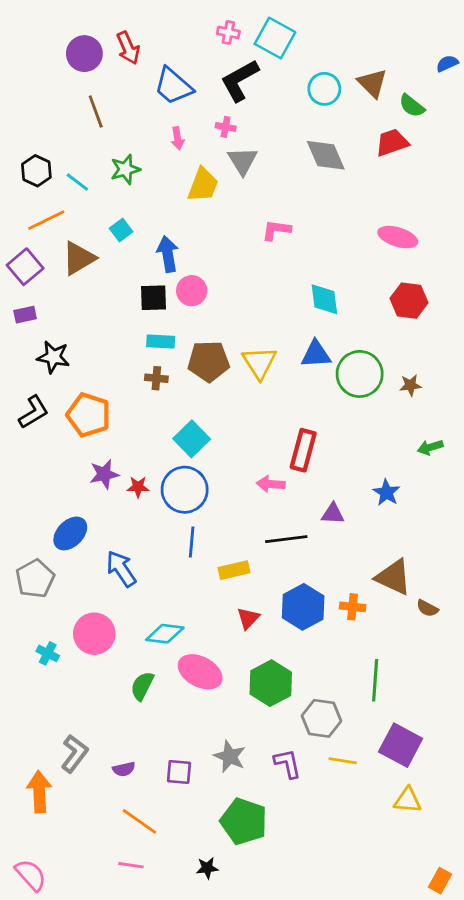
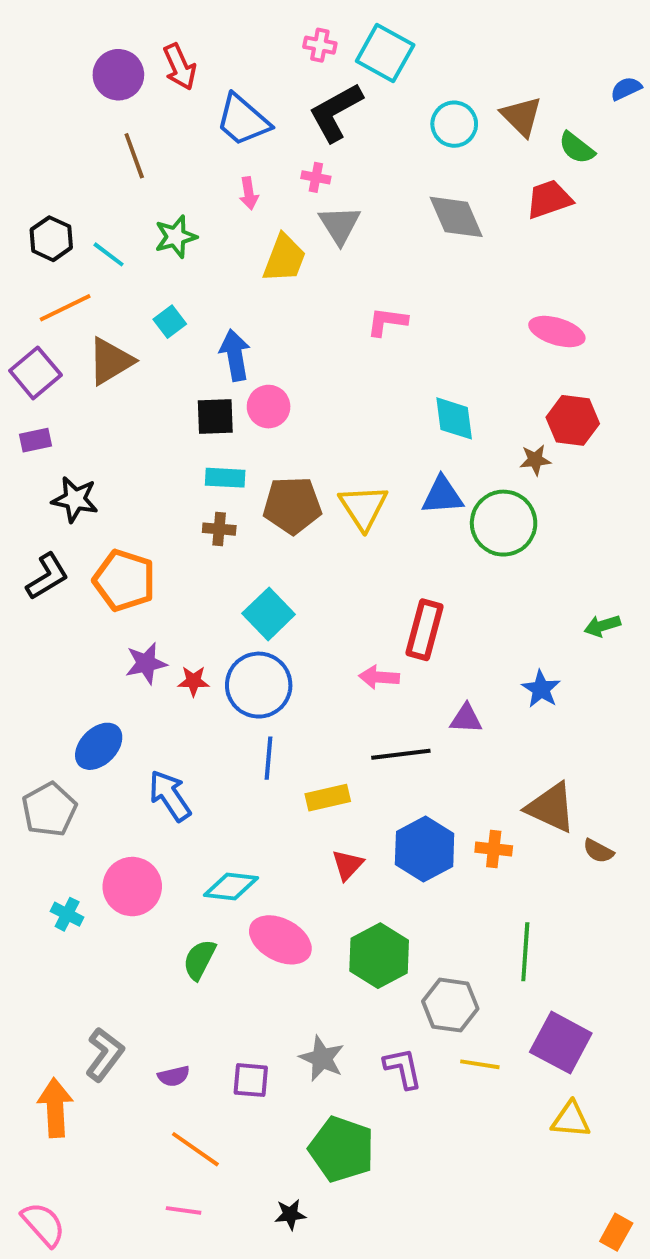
brown star: (410, 385) -> (535, 460), moved

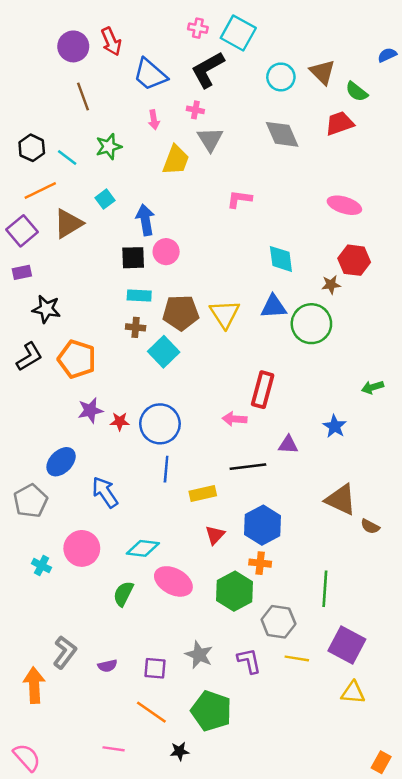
cyan square: (269, 614) -> (164, 352), moved
orange cross: (494, 849) -> (260, 563), moved
orange line: (195, 1149) -> (151, 712), moved

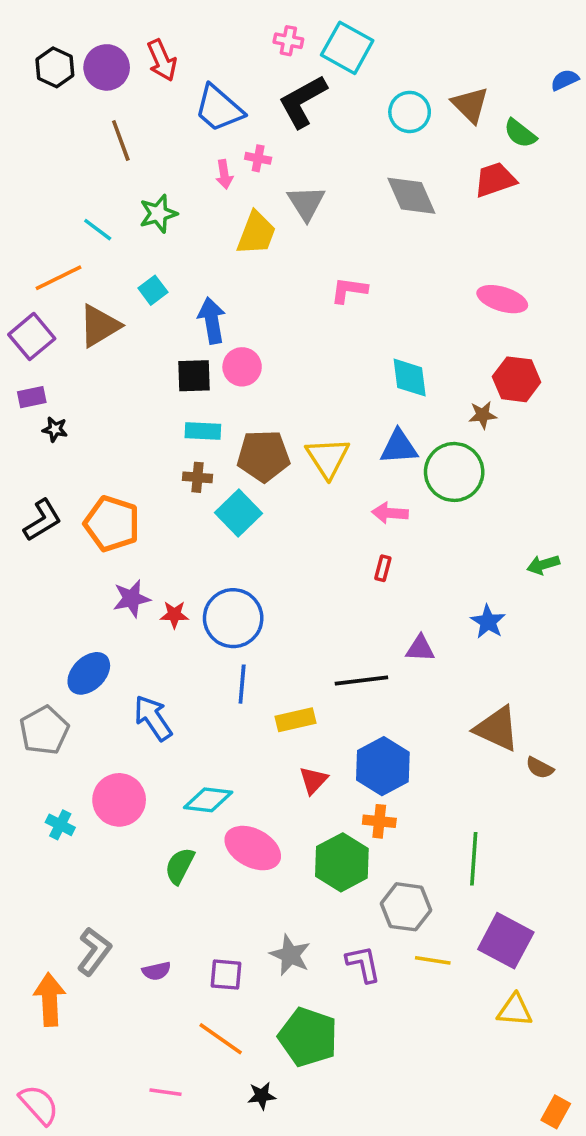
pink cross: (195, 110) -> (258, 158), moved
black hexagon: (32, 148) -> (55, 67), moved
black star: (46, 309) -> (55, 429), moved, size x0.6
red rectangle: (263, 390) -> (383, 568), size x0.5
pink arrow: (234, 419) -> (390, 513), moved

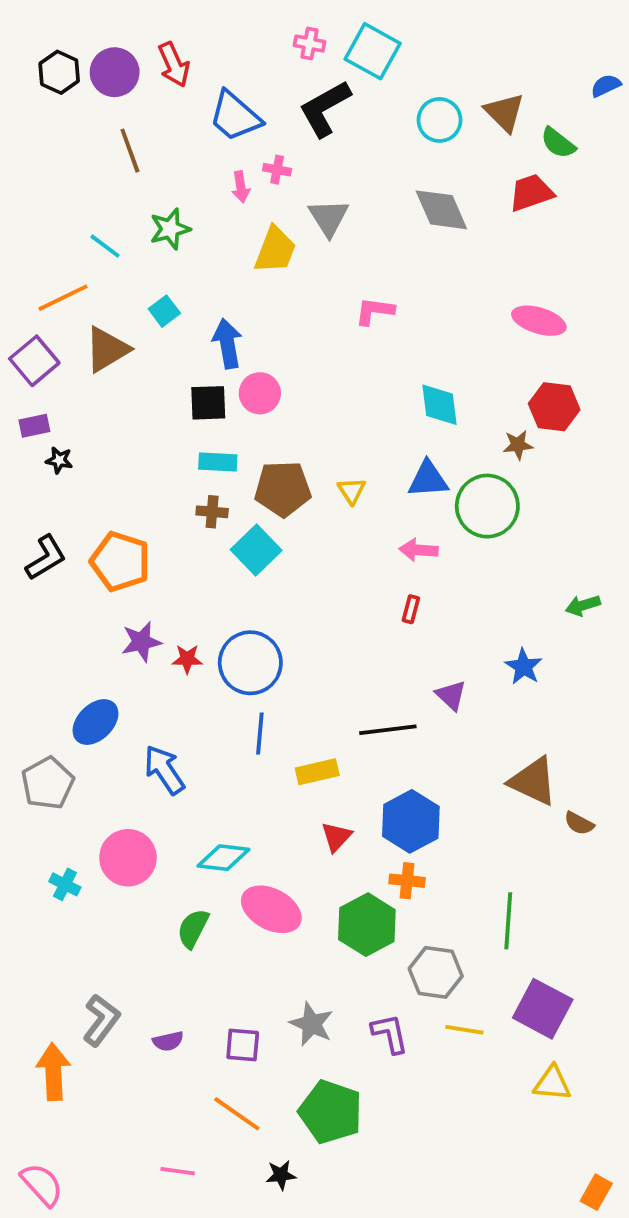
yellow triangle: (328, 458) -> (352, 491), size x0.6
purple triangle: (420, 648) -> (451, 695), turned 40

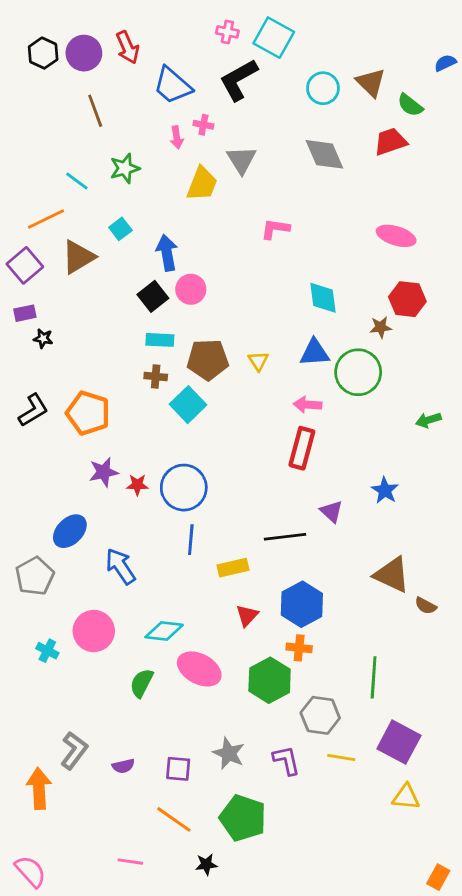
black square: (208, 403) -> (153, 296), turned -36
green arrow: (583, 605) -> (428, 420), moved
red rectangle: (411, 609) -> (302, 448), size x2.0

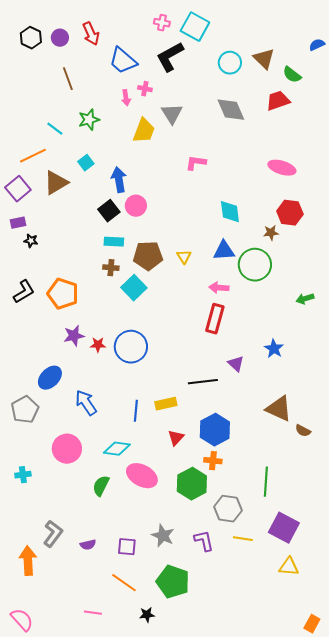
purple circle: (84, 53) -> (60, 38), size x0.7
blue line: (191, 540) -> (136, 411), moved
cyan cross: (47, 651) -> (23, 475), moved, turned -35

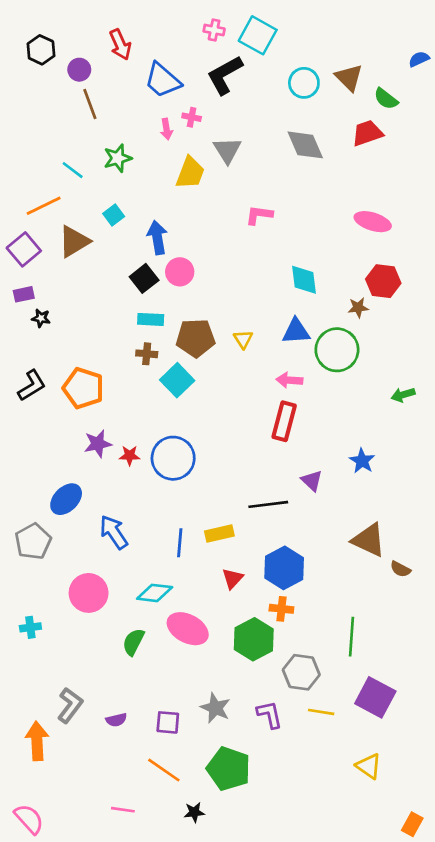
purple circle: (60, 38) -> (79, 70), moved
yellow triangle: (289, 567) -> (369, 766), moved, turned 30

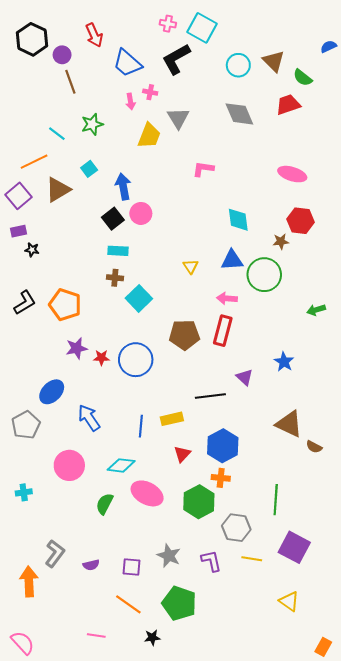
black hexagon: (41, 50) -> (32, 39), size x1.4
brown pentagon: (196, 338) -> (184, 335), moved

